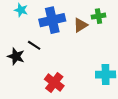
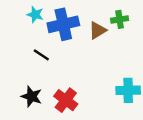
cyan star: (21, 10) -> (35, 15), moved
black star: (16, 56) -> (31, 96), moved

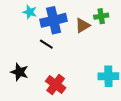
black line: (41, 55) -> (46, 44), moved
black star: (31, 96) -> (19, 72), moved

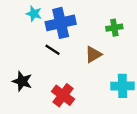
green cross: (101, 16) -> (114, 28), moved
brown triangle: (83, 25) -> (93, 54), moved

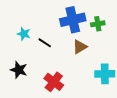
cyan star: (34, 14) -> (24, 34), moved
blue cross: (61, 23) -> (73, 20), moved

